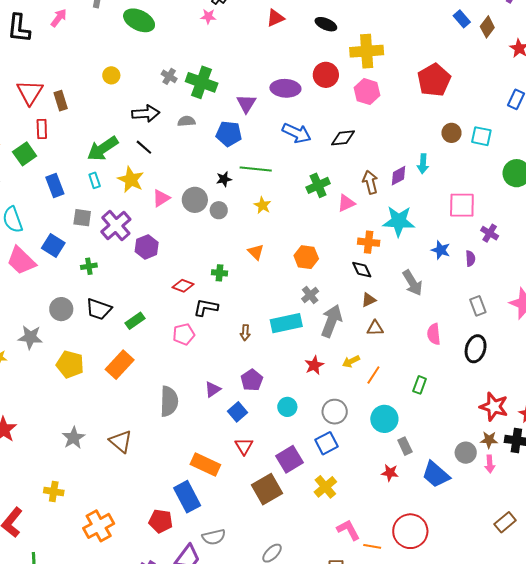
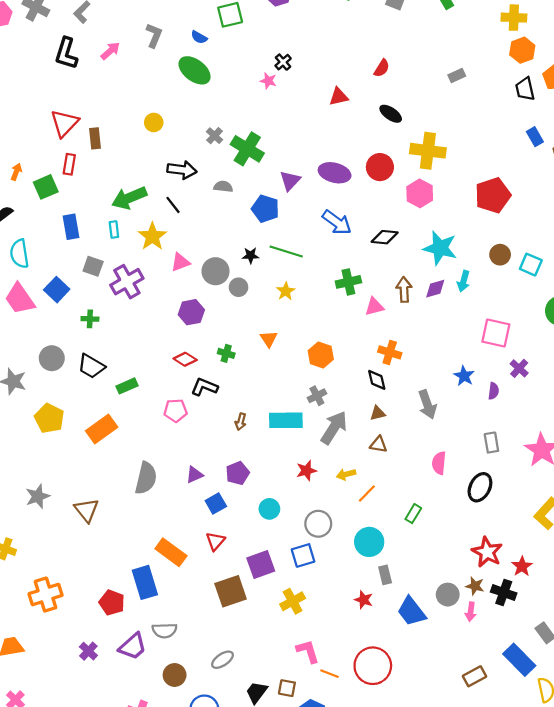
cyan star: (399, 221) -> (440, 248), moved
purple hexagon: (147, 247) -> (191, 312), moved

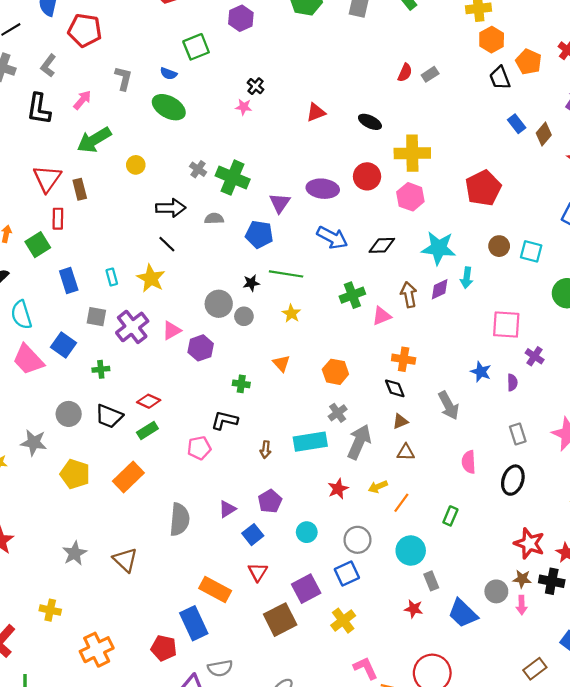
red semicircle: (382, 68) -> (405, 73), moved
green arrow: (129, 198) -> (94, 140), moved
pink triangle: (180, 262) -> (172, 330), moved
red diamond: (185, 359) -> (149, 401), moved

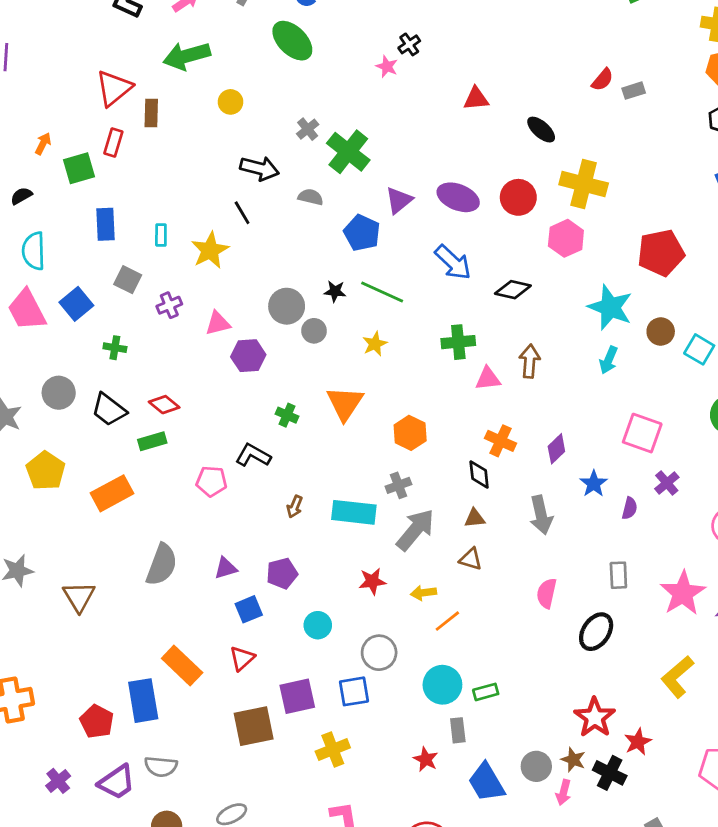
cyan star: (439, 248) -> (610, 307), moved
purple diamond: (440, 289) -> (556, 449), moved, turned -35
purple cross: (132, 327) -> (169, 305), size x0.6
orange triangle: (281, 363) -> (345, 403), size x1.6
green rectangle: (450, 516) -> (486, 692), moved, turned 36

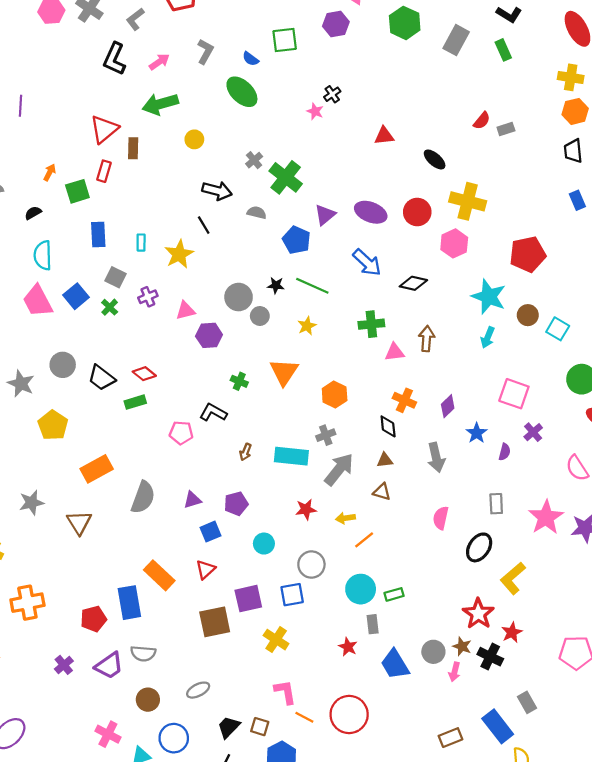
green cross: (115, 348) -> (110, 307), moved, turned 35
orange rectangle: (112, 493) -> (97, 469), moved
yellow L-shape: (677, 677) -> (513, 578), moved
red pentagon: (97, 721) -> (93, 619), turned 30
yellow cross: (333, 749) -> (276, 640), turned -35

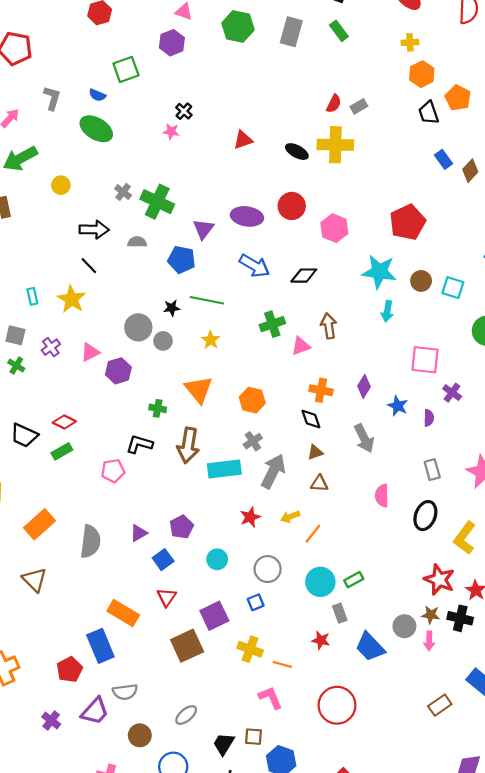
yellow cross: (571, 77) -> (410, 42), size x0.7
yellow cross: (468, 201) -> (335, 145), moved
brown arrow: (246, 452) -> (188, 445), moved, size x2.0
blue square: (292, 595) -> (256, 602), size x0.7
orange line: (304, 717) -> (282, 664), moved

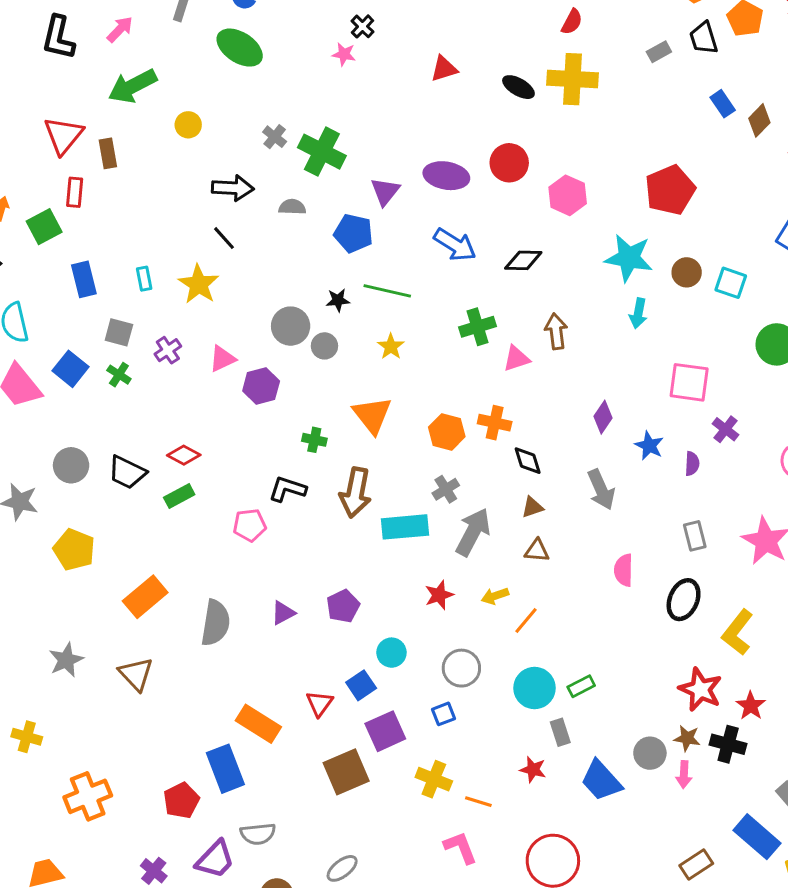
gray rectangle: (359, 106) -> (659, 52), moved
orange cross: (321, 390) -> (495, 423), moved
blue square: (163, 560) -> (361, 685), moved

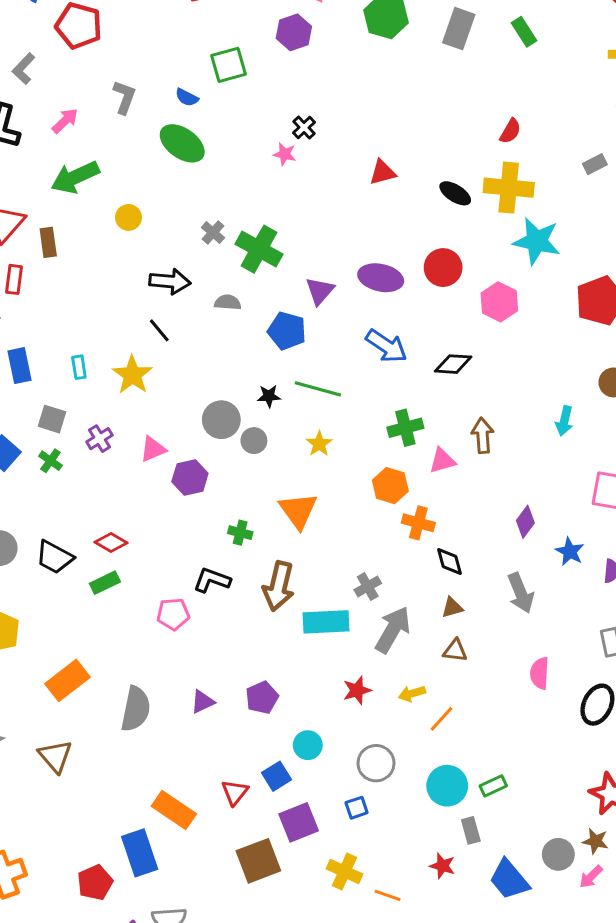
cyan star: (629, 258) -> (537, 241), moved
orange hexagon: (447, 432) -> (390, 486), moved
pink arrow: (684, 774) -> (591, 877), turned 40

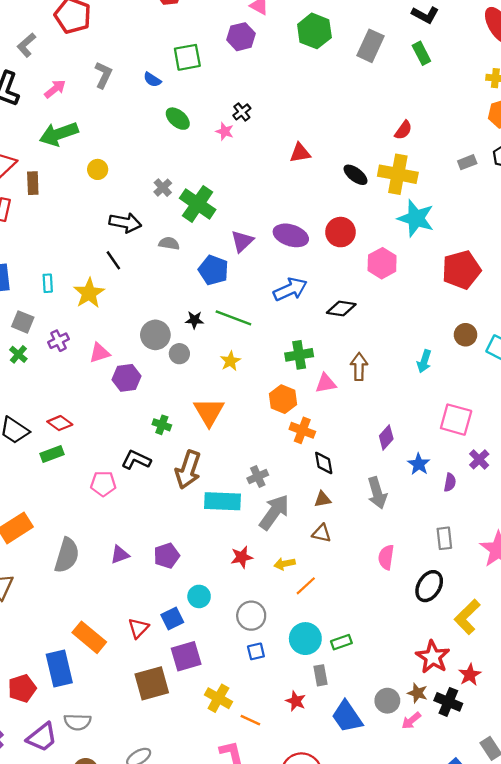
green ellipse: (182, 143) -> (178, 119), moved, size x0.7
blue arrow: (386, 346) -> (290, 289), turned -64
blue square: (357, 808) -> (256, 651), moved

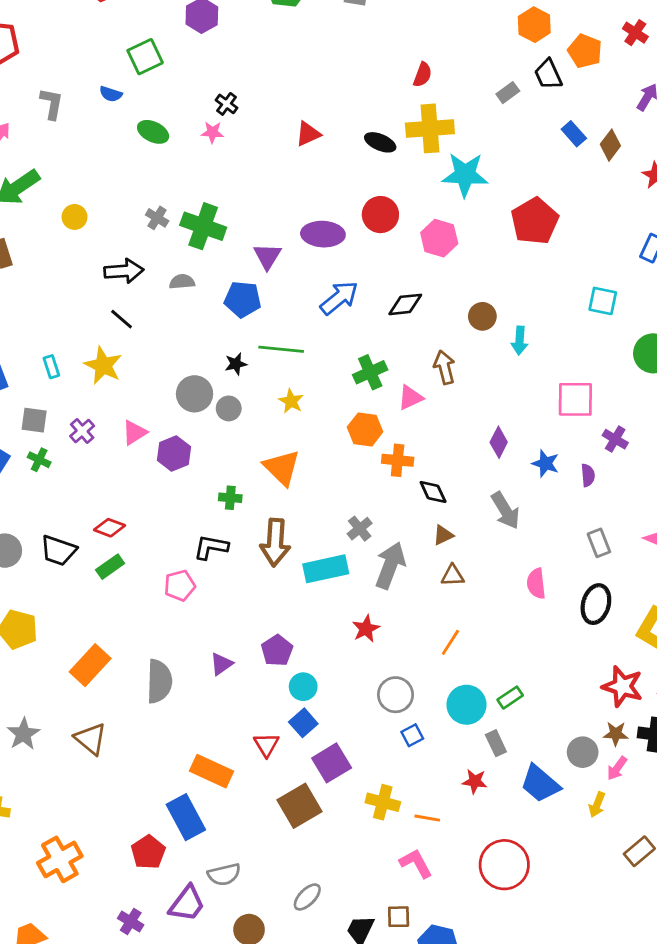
brown circle: (466, 335) -> (482, 316), moved
yellow arrow: (284, 564) -> (597, 805), moved, turned -42
cyan circle: (199, 596) -> (303, 687), moved

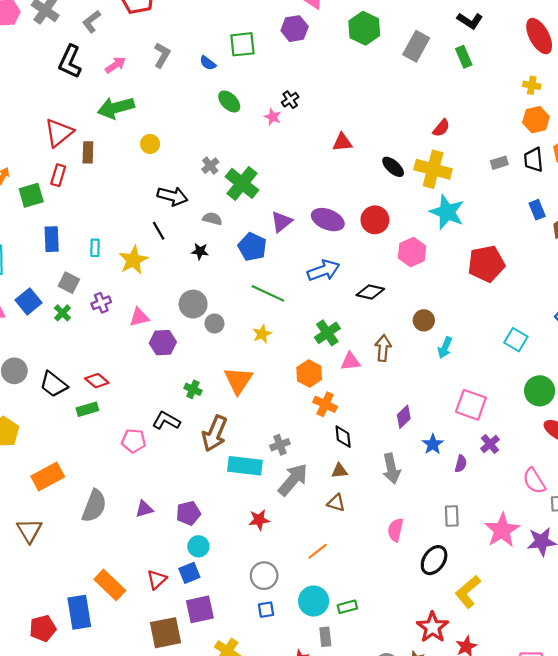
black star: (236, 364) -> (200, 251), moved
green cross: (370, 372) -> (327, 333), turned -30

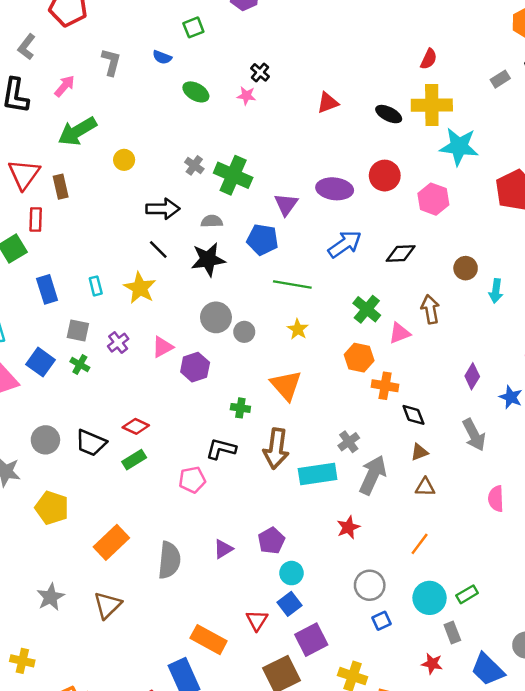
green square: (242, 44) -> (193, 27), size x0.7
black star: (200, 251) -> (208, 259), size x1.8
brown triangle: (29, 531) -> (108, 605), turned 32

